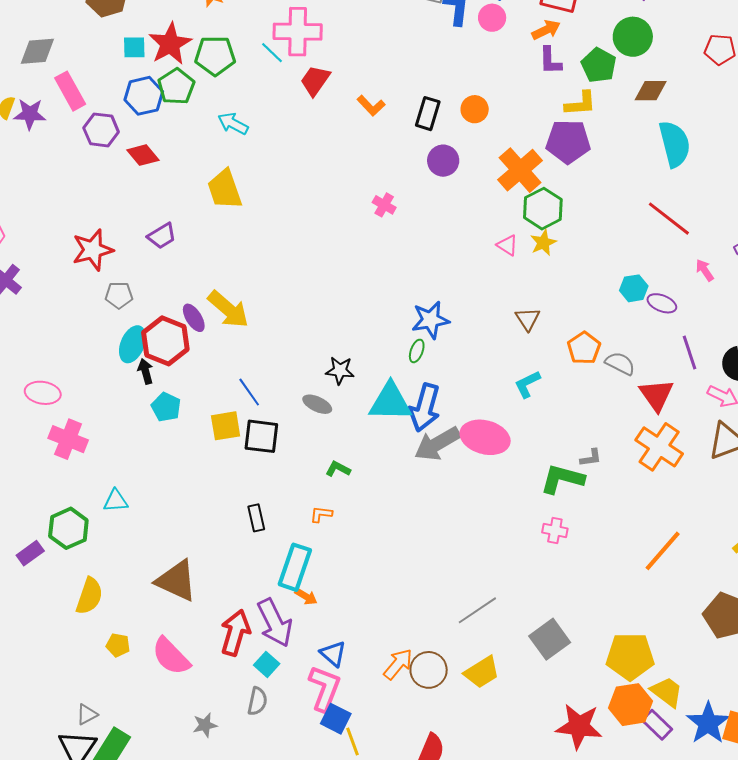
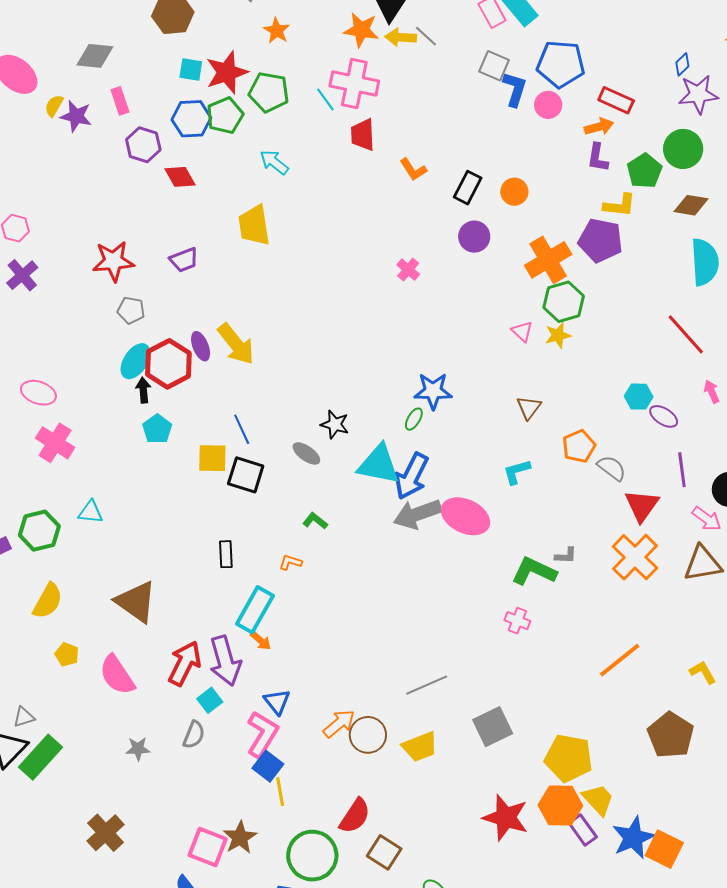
red trapezoid: (315, 81) -> (363, 135), turned -48
pink rectangle: (70, 91) -> (120, 101), size x0.7

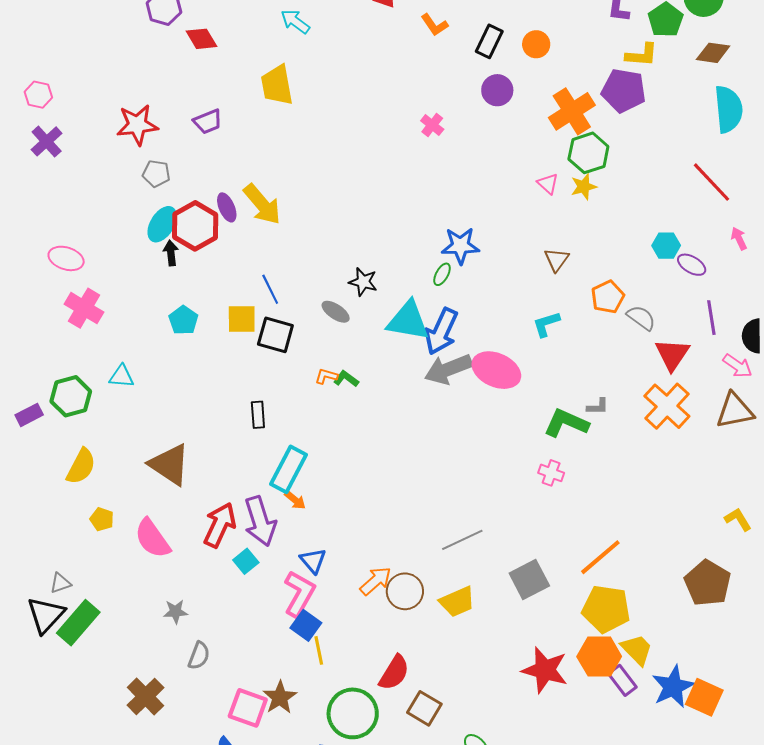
cyan pentagon: (157, 429) -> (183, 320), moved
orange L-shape: (290, 562) -> (326, 376), moved
orange line: (620, 660) -> (600, 557), moved
gray semicircle: (194, 735) -> (199, 656), moved

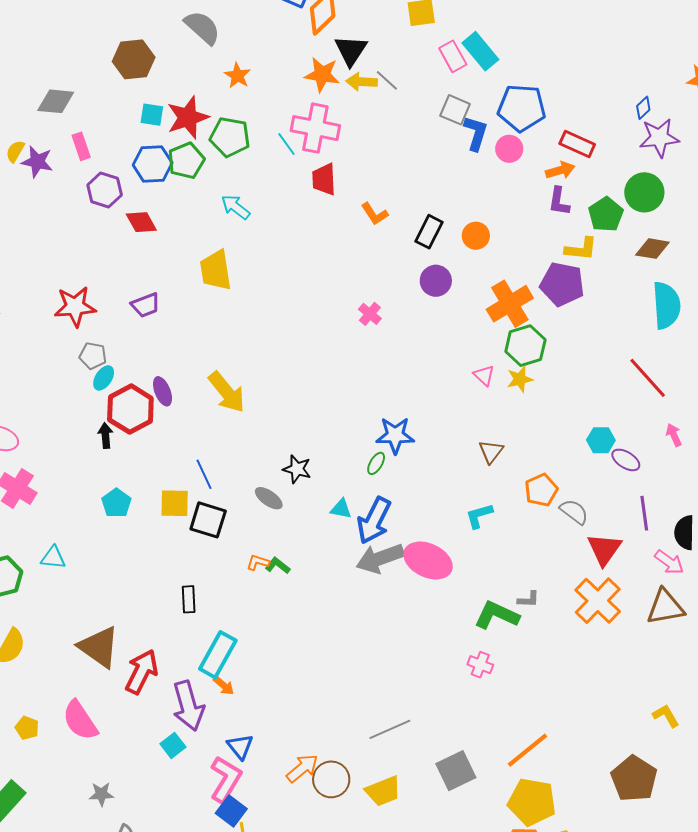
yellow arrow: (262, 204) -> (227, 392), moved
cyan ellipse: (162, 224) -> (104, 378), moved, size x0.7
cyan triangle: (408, 321) -> (341, 509), size x0.5
yellow pentagon: (102, 519) -> (27, 728), moved
red arrow: (220, 525) -> (142, 672), moved

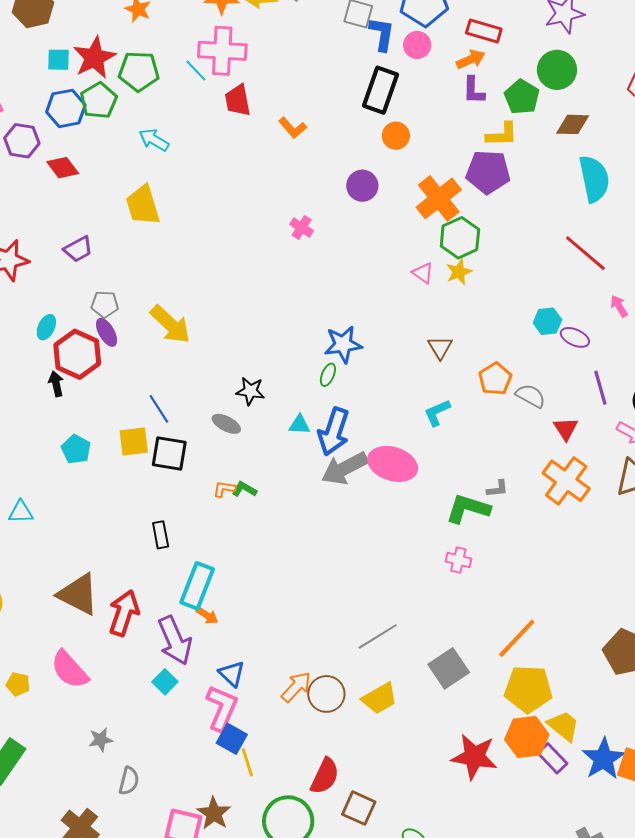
black rectangle: (429, 232) -> (381, 90), moved, size x1.4
gray pentagon: (93, 356) -> (105, 304), moved
red triangle: (604, 549) -> (566, 429), size x0.7

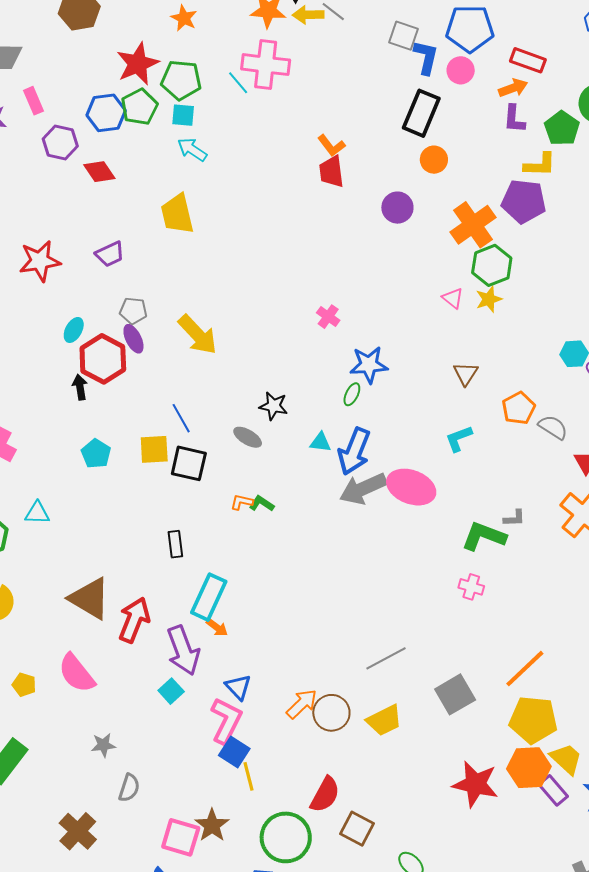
cyan square: (58, 60) -> (183, 115), moved
red trapezoid: (238, 100) -> (332, 172), moved
pink cross: (302, 228) -> (328, 317), moved

